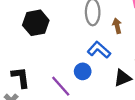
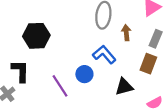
black hexagon: (36, 23) -> (36, 36), moved

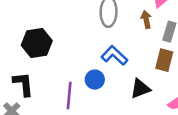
brown arrow: (126, 33) -> (146, 20), moved
purple line: (60, 86) -> (69, 96), turned 45

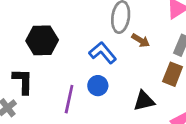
brown arrow: (146, 20) -> (141, 40), moved, turned 126
blue L-shape: (114, 55) -> (103, 53), moved

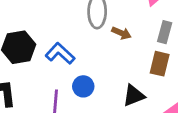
blue L-shape: (103, 53) -> (60, 54), moved

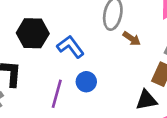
black triangle: (134, 96) -> (146, 100), moved

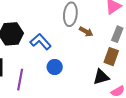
purple line: (57, 94) -> (20, 80), moved

